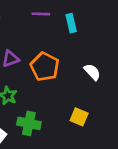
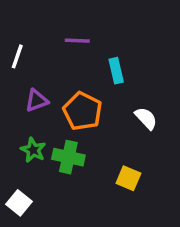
cyan rectangle: (71, 23) -> (116, 71), moved
green cross: (29, 123) -> (68, 157), moved

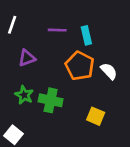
purple line: (77, 41) -> (57, 30), moved
orange pentagon: (83, 111) -> (80, 66), moved

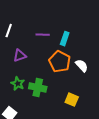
cyan rectangle: (86, 35) -> (65, 39), turned 32

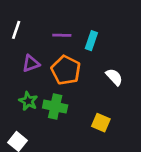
orange pentagon: (60, 62) -> (66, 70), moved

